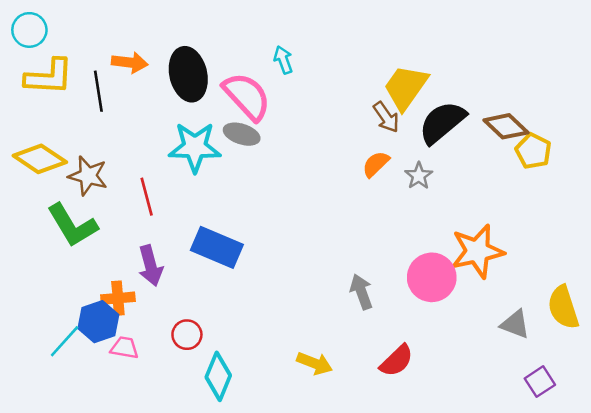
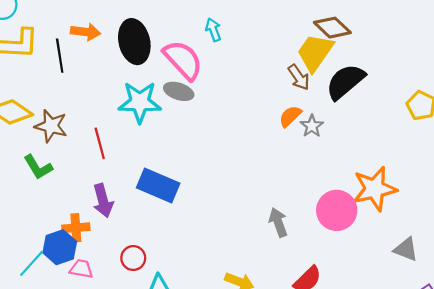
brown diamond: (506, 126) -> (332, 28), moved
gray star: (419, 176) -> (312, 126), moved
green L-shape: (72, 225) -> (38, 167), size x0.7

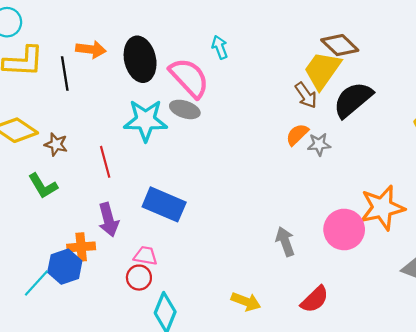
brown star: (51, 126) -> (56, 144), size x0.7
gray star: (312, 126) -> (319, 144), turned 30
pink trapezoid: (81, 269) -> (146, 256), moved

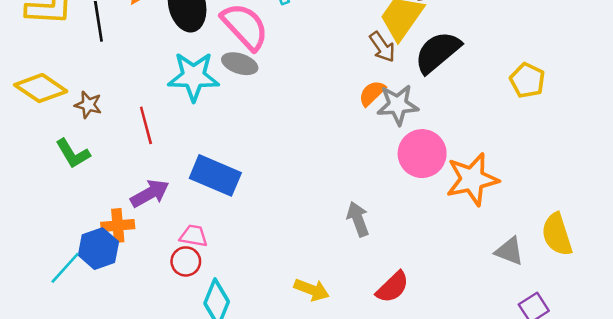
gray star: (319, 144) -> (398, 105), size x1.5
purple arrow: (108, 220) -> (150, 193), turned -104
pink circle: (344, 230) -> (422, 154), moved

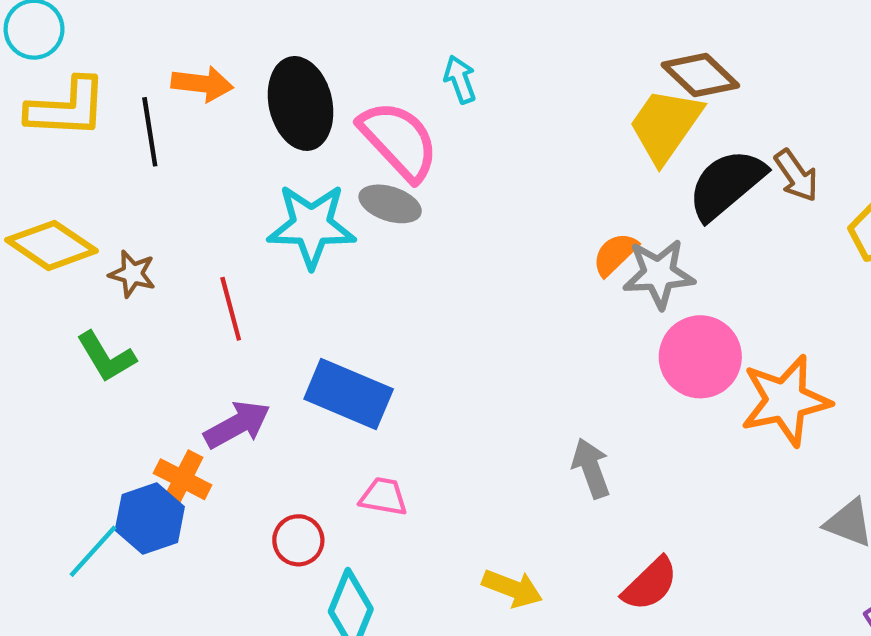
brown arrow: (382, 47) -> (796, 176), moved
orange cross: (118, 225) -> (183, 479), turned 32
pink trapezoid: (194, 236) -> (384, 497), moved

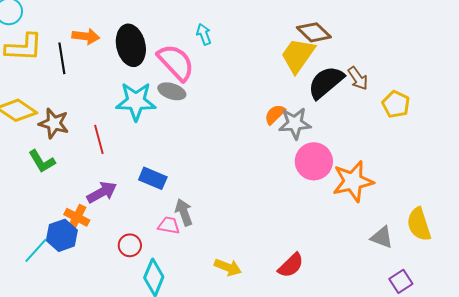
brown star: (132, 274) -> (54, 123), size x1.4
blue rectangle: (349, 394) -> (153, 178), size x0.7
gray arrow: (591, 468) -> (184, 212), moved

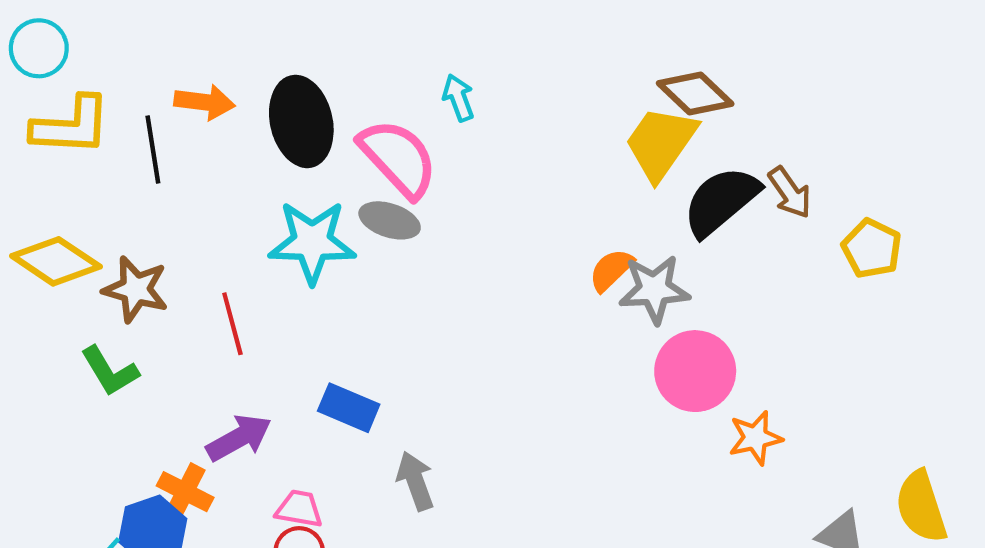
orange star: (353, 181) -> (755, 438), moved, size x0.6
pink trapezoid: (169, 225) -> (299, 509), moved

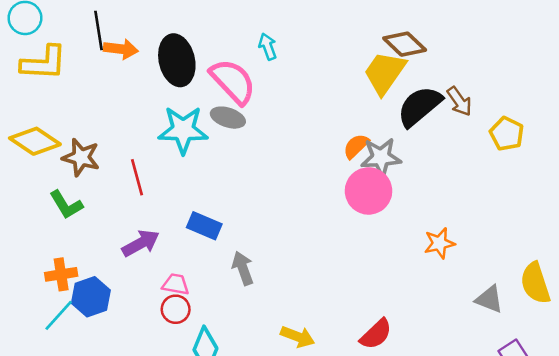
black line: (153, 149) -> (98, 30), moved
pink circle: (695, 371) -> (369, 191), moved
orange cross: (185, 492) -> (61, 274), moved, turned -36

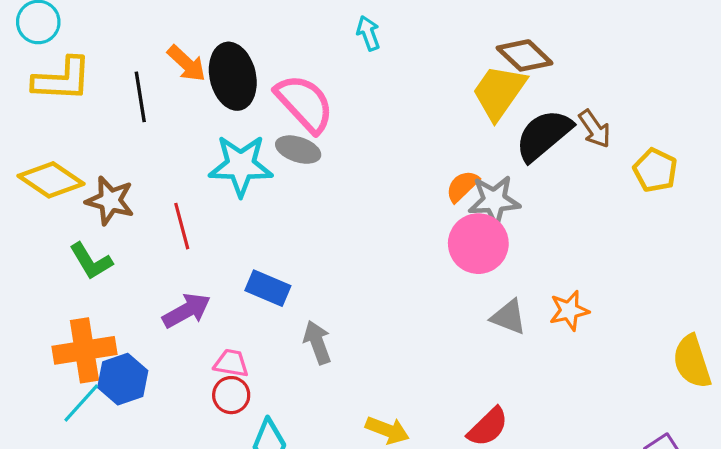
black line: (98, 30) -> (140, 97), moved
cyan arrow: (268, 47) -> (368, 33), moved
orange arrow: (121, 49) -> (187, 63), moved, turned 36
orange cross: (61, 274) -> (84, 350), size x1.5
gray triangle: (489, 299) -> (509, 317), moved

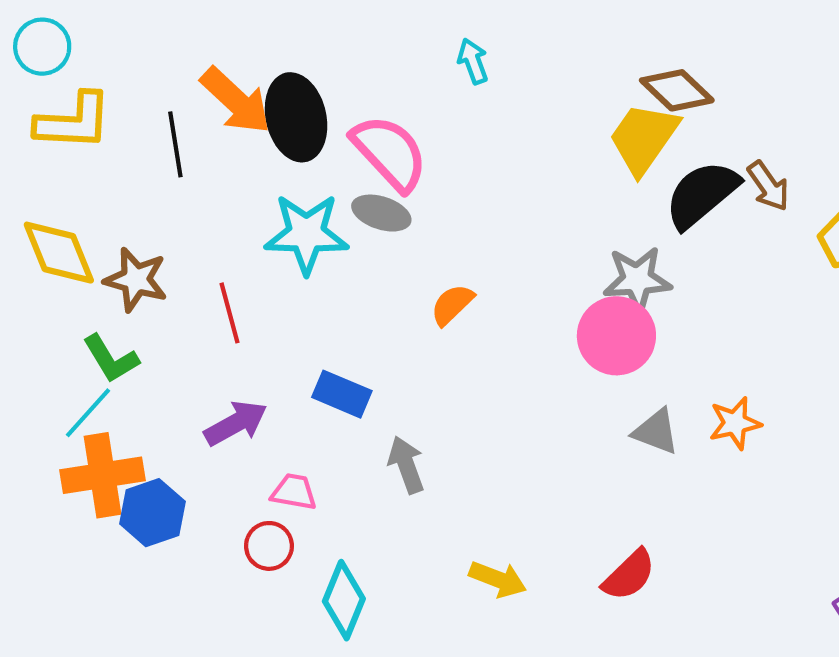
orange arrow: (187, 63) -> (236, 101), size x1.4
yellow diamond: (51, 180) -> (59, 253), turned 34
orange semicircle: (462, 186) -> (452, 305), moved
red circle: (231, 395) -> (269, 546), moved
cyan line: (81, 403) -> (88, 413), moved

